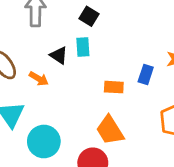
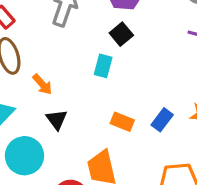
black triangle: (59, 55) -> (57, 120), moved

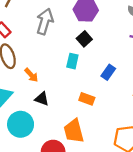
black triangle: (57, 120) -> (42, 99), turned -32
blue rectangle: (162, 120) -> (108, 72), moved

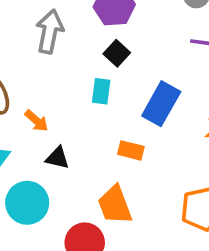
blue rectangle: (108, 72) -> (161, 104), size x1.6

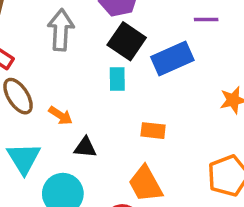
black square: (117, 53) -> (127, 41), size x1.5
blue rectangle: (161, 104) -> (172, 58), moved, turned 45

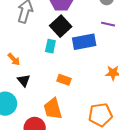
black triangle: (85, 147) -> (24, 80), turned 32

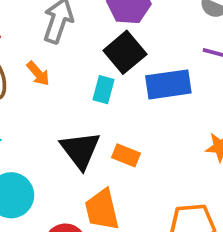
orange arrow: (14, 59) -> (38, 74), moved
black triangle: (24, 80) -> (80, 150), moved, size x1.6

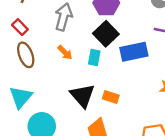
orange arrow: (38, 74) -> (65, 53), moved

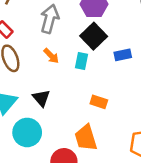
blue rectangle: (134, 52) -> (123, 55), size x0.6
black triangle: (82, 96) -> (41, 98), moved, size x0.7

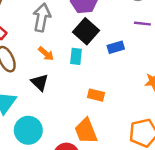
black triangle: (41, 98) -> (40, 82), moved

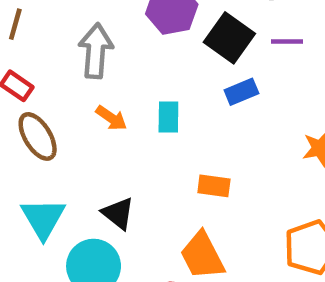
black square: (86, 31) -> (229, 38), moved
black triangle: (40, 82) -> (118, 213), moved

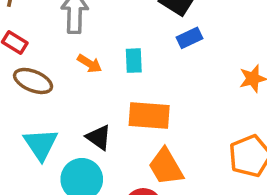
brown ellipse: (38, 136) -> (33, 81), turned -33
orange rectangle: (214, 186) -> (149, 116), moved, size x1.6

